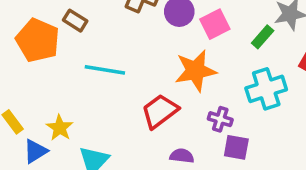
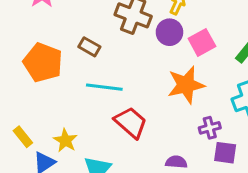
brown rectangle: (75, 21) -> (89, 47), moved
red trapezoid: (160, 111) -> (131, 123), moved, turned 80
purple cross: (220, 119) -> (210, 128), turned -30

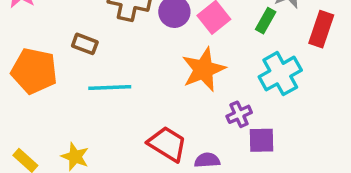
red trapezoid: (131, 123) -> (167, 144), moved

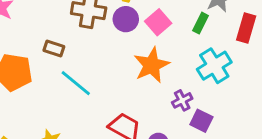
cyan line: (110, 87) -> (76, 83), turned 44
purple square: (262, 140) -> (201, 121), turned 30

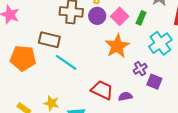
green rectangle: (201, 23) -> (141, 18), moved
brown rectangle: (54, 49) -> (49, 40), size x1.5

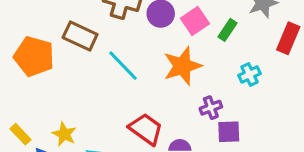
cyan cross: (160, 43) -> (249, 75), size x0.6
cyan line: (66, 62) -> (123, 66), moved
purple square: (154, 82) -> (229, 132), turned -35

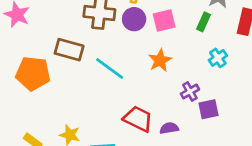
pink square: (195, 21) -> (164, 21), turned 30
green rectangle: (227, 30) -> (204, 22), moved
orange star: (182, 66) -> (160, 60), size x0.7

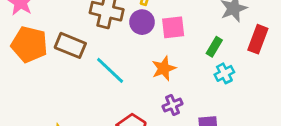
green rectangle: (204, 22) -> (214, 47), moved
orange pentagon: (33, 73) -> (29, 44), moved
purple cross: (190, 92) -> (173, 105), moved

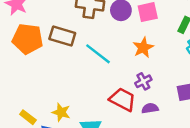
purple cross: (173, 105) -> (143, 81), moved

